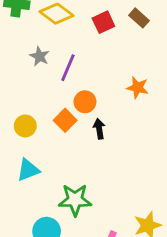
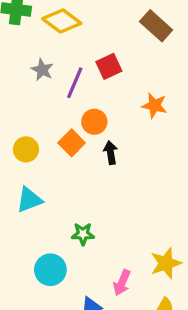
brown rectangle: (139, 18) -> (156, 26), size x1.4
red square: (103, 22) -> (109, 66), moved
green star: (75, 200) -> (83, 234), size x0.6

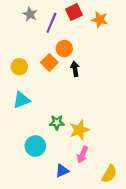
orange star: (154, 105) -> (100, 20), moved
yellow star: (166, 263) -> (79, 130), moved

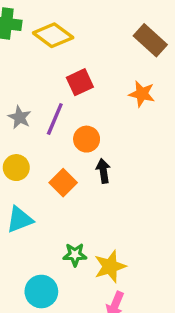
red square: (74, 12) -> (80, 82), moved
gray star: (30, 14) -> (20, 117), moved
purple line: (51, 23) -> (55, 119), moved
orange square: (49, 62) -> (63, 183), moved

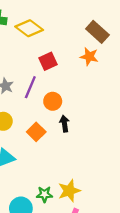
orange star: (142, 94) -> (89, 57), moved
green star: (75, 255) -> (44, 194), moved

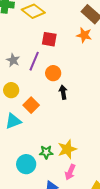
red square: (48, 61) -> (49, 39), turned 35
orange square: (36, 132) -> (31, 105), moved

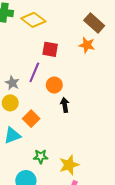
gray star: (13, 60) -> (12, 83), moved
green star: (46, 152) -> (41, 156), moved

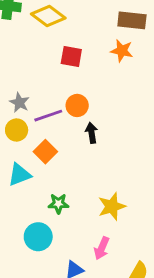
brown rectangle: (94, 23) -> (132, 20), turned -36
purple line: (34, 72) -> (48, 116), moved, turned 48
yellow star: (69, 165) -> (112, 206), moved

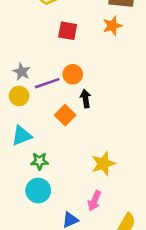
orange star: (122, 51) -> (112, 26), turned -30
orange square: (45, 152) -> (65, 115), moved
green star: (58, 204) -> (40, 161), moved

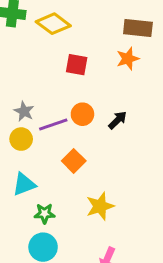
black arrow: (85, 99) -> (118, 120), moved, turned 54
yellow star: (103, 164) -> (100, 206), moved

